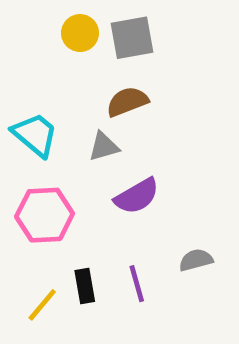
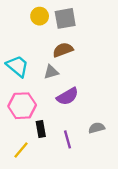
black rectangle: (85, 286) -> (41, 129), moved

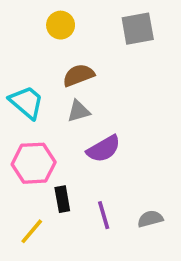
gray square: (65, 18) -> (138, 29), moved
brown semicircle: (63, 50) -> (78, 75), moved
gray semicircle: (97, 128) -> (150, 219), moved

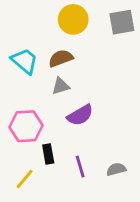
yellow circle: (61, 25) -> (73, 19), moved, size x1.4
gray square: (138, 29) -> (122, 22), moved
cyan trapezoid: (26, 102) -> (25, 61), moved

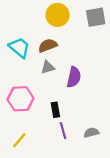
purple semicircle: (80, 115) -> (74, 77), moved, turned -48
black rectangle: (48, 154) -> (55, 110), moved

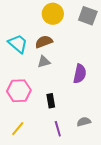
gray square: (96, 17) -> (88, 16), turned 30
purple semicircle: (74, 77) -> (80, 74), moved
purple line: (63, 130) -> (58, 129), moved

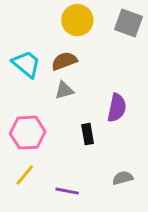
black rectangle: (51, 101) -> (88, 134), moved
yellow line: (18, 129) -> (25, 175), moved
purple line: (58, 129) -> (67, 191), moved, turned -63

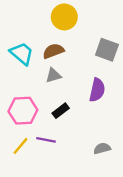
gray square: (128, 23) -> (107, 50), moved
black rectangle: (88, 134) -> (61, 111), moved, turned 63
purple line: (67, 191) -> (46, 140), moved

